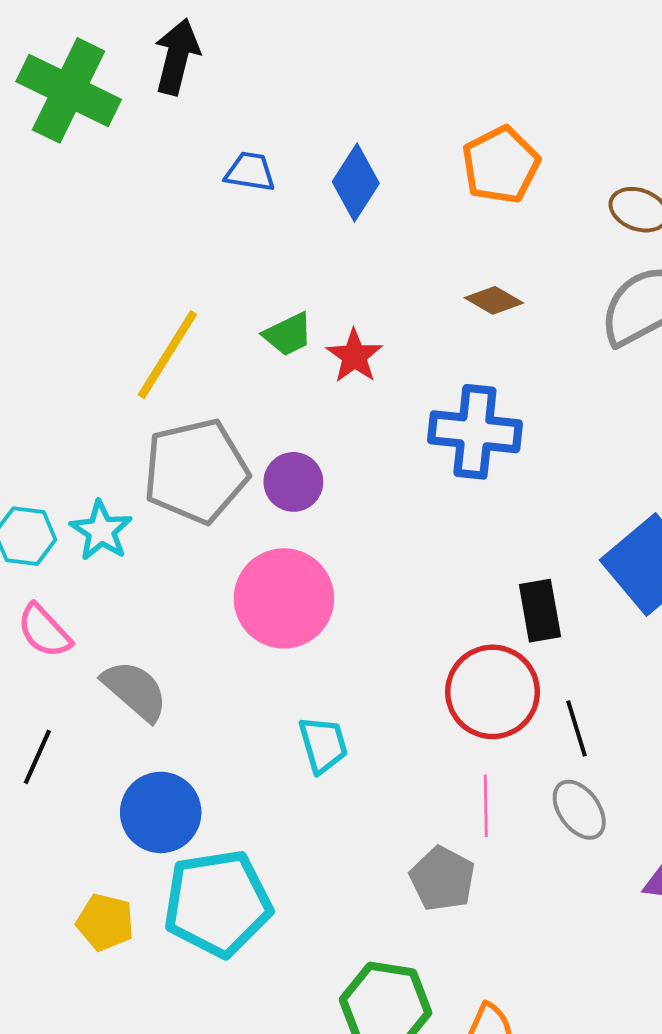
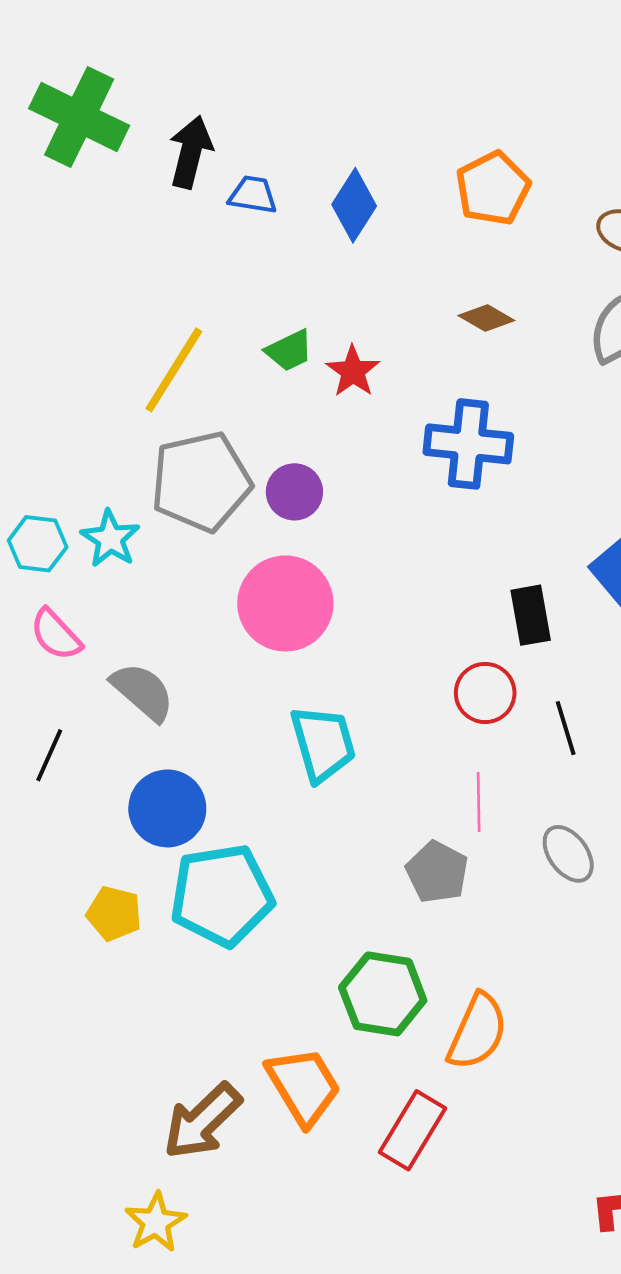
black arrow: (177, 57) -> (191, 152), moved
red circle: (493, 692) -> (485, 693), size x0.7
cyan trapezoid: (323, 745) -> (323, 744), size x1.4
gray ellipse: (579, 810) -> (568, 854), moved

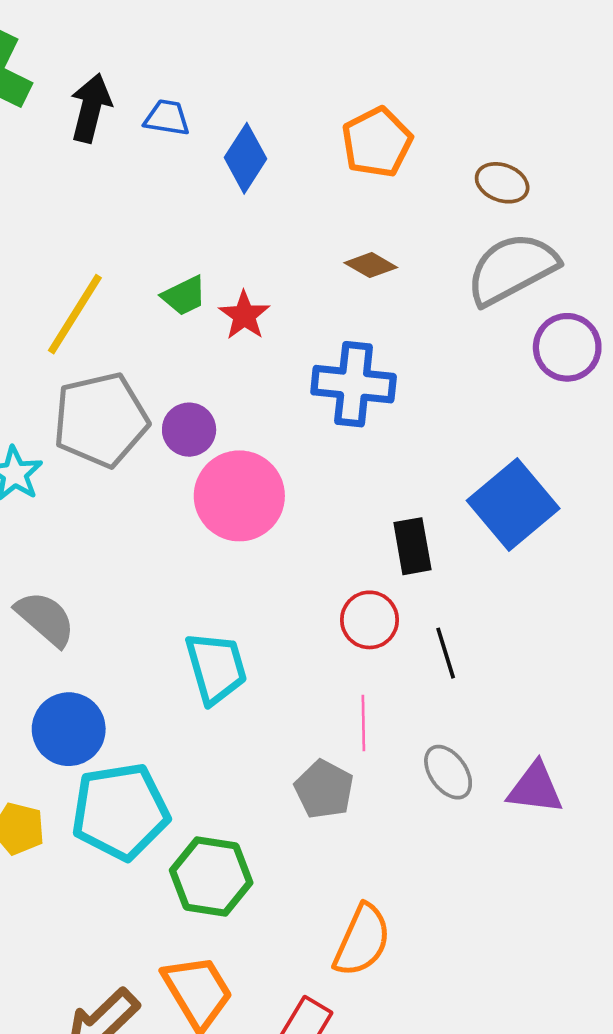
blue trapezoid: (253, 195) -> (167, 118), moved
pink circle: (285, 603) -> (239, 496), moved
green hexagon: (383, 994) -> (211, 876), moved

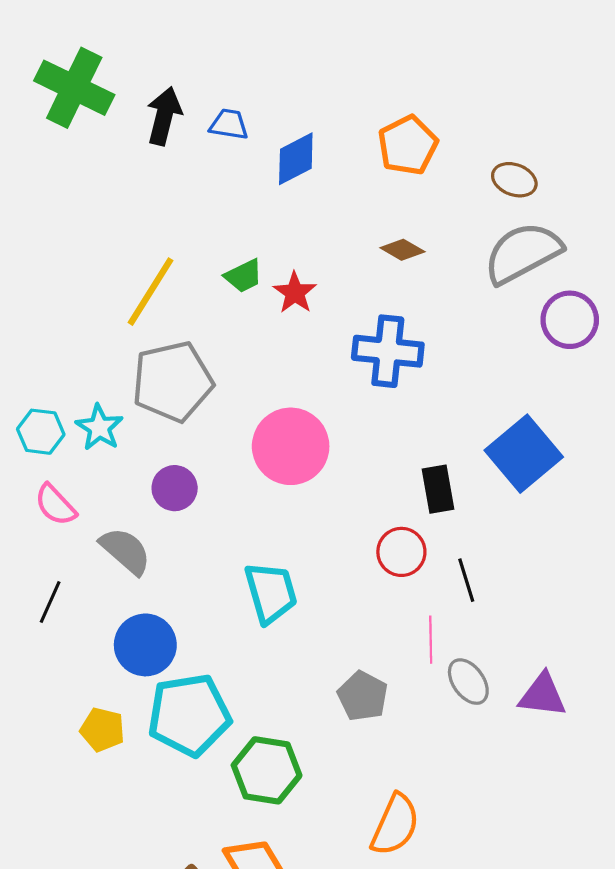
blue diamond: (245, 158) -> (296, 159), turned 30
purple circle: (189, 430) -> (175, 488), moved
pink line: (363, 723) -> (431, 640), moved

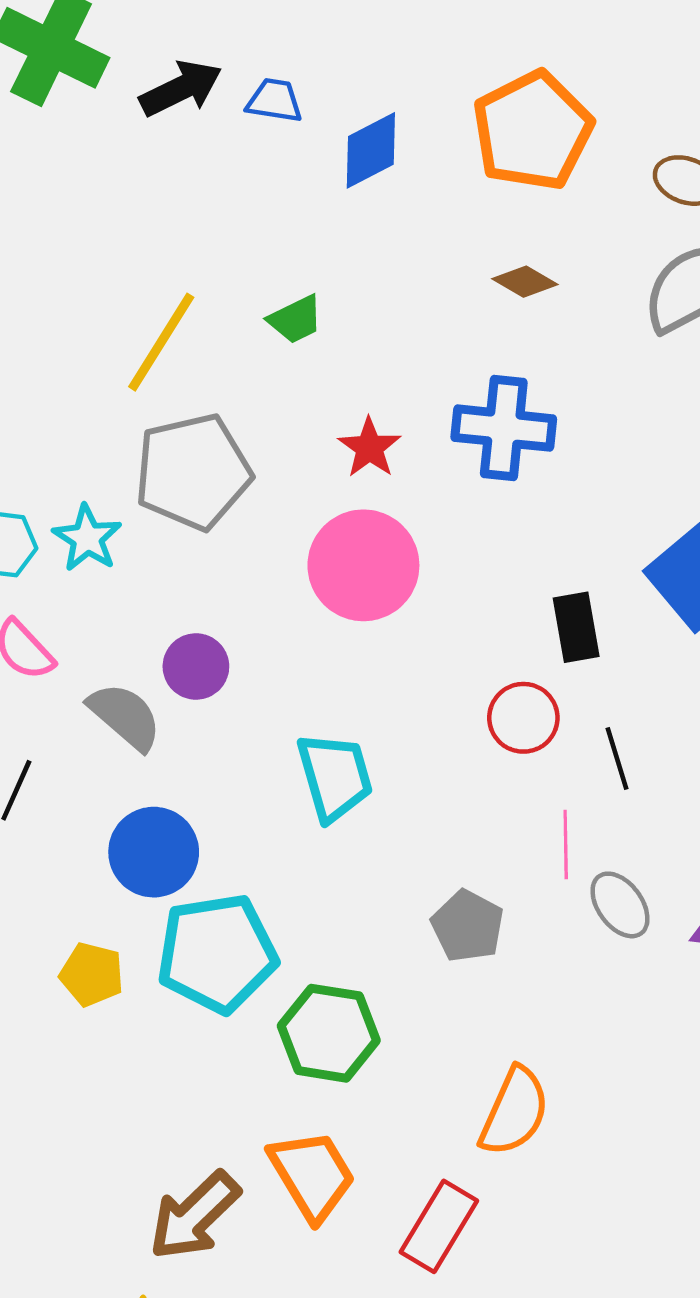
black arrow: (164, 116) -> (181, 88), turned 50
orange pentagon: (408, 145) -> (532, 131), size x1.4
red star: (295, 293) -> (369, 448), moved
purple circle: (175, 488) -> (196, 666), moved

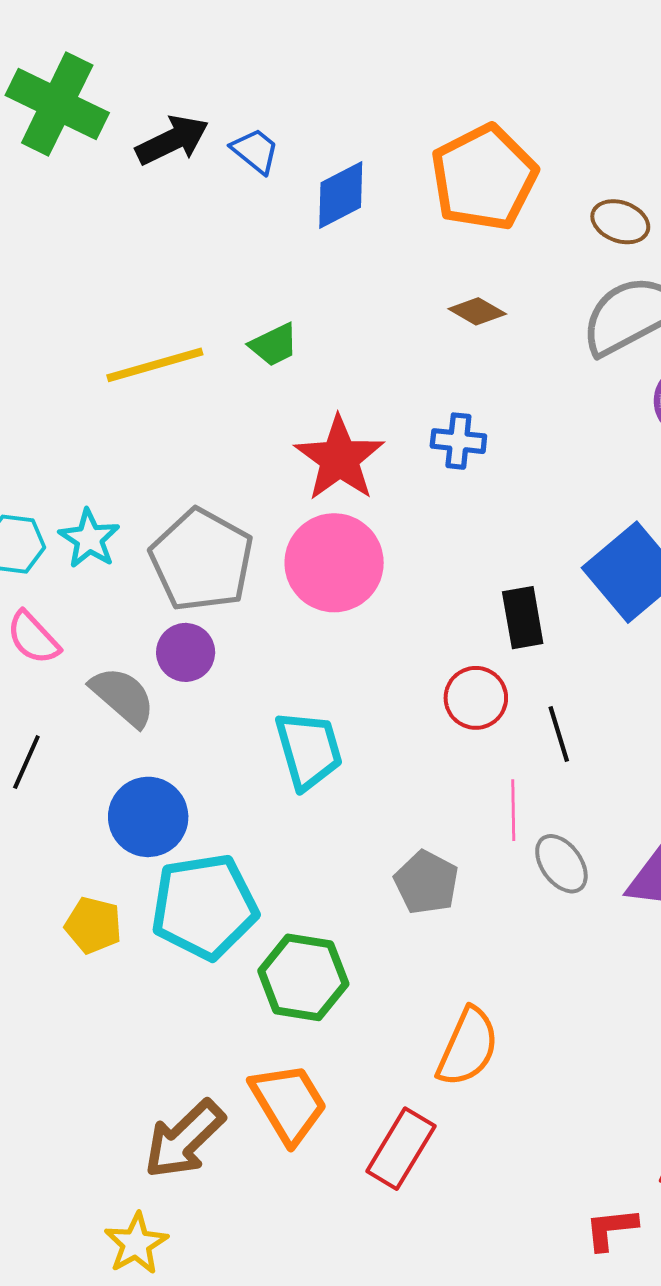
blue trapezoid: (274, 101) -> (255, 151), turned 30
yellow line: (161, 342) -> (155, 365), turned 42
blue cross: (504, 428) -> (458, 441), size x0.6
red star: (369, 448) -> (339, 458), size x1.6
gray pentagon: (193, 472) -> (202, 560), moved, turned -30

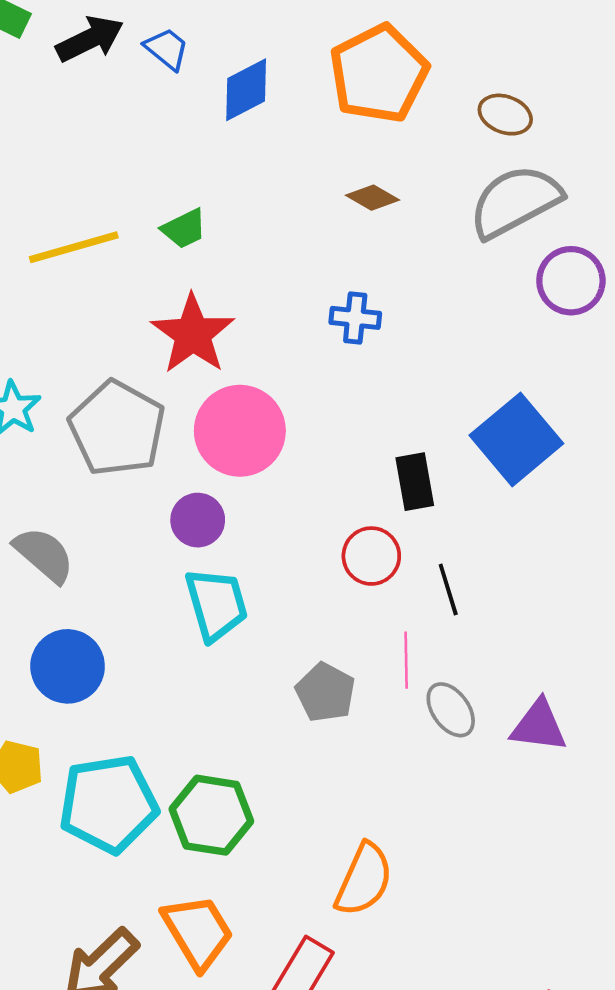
red star: (339, 458) -> (193, 334), moved
purple circle: (186, 652) -> (198, 520), moved
gray pentagon: (426, 882) -> (325, 692), moved
cyan pentagon: (204, 907) -> (108, 804), moved

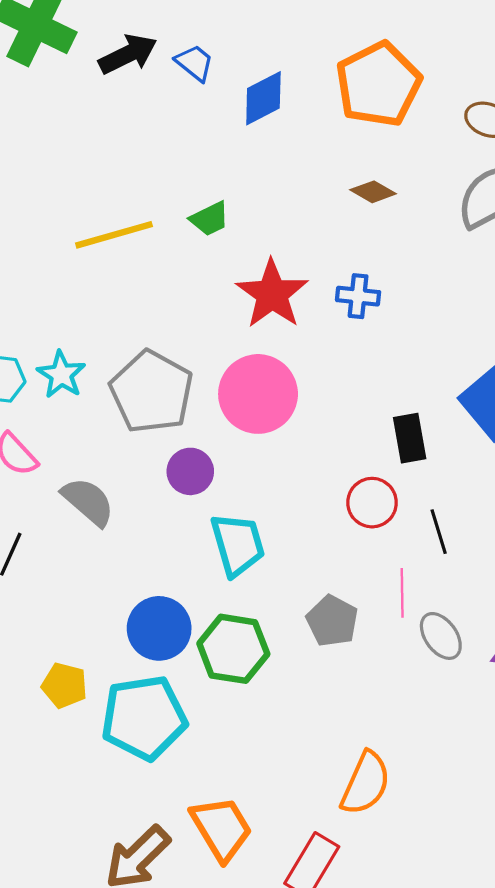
red star: (193, 334) -> (272, 294), moved
purple circle: (198, 520) -> (190, 471), moved
blue circle: (68, 666) -> (159, 628), moved
green hexagon: (211, 815) -> (233, 649), moved

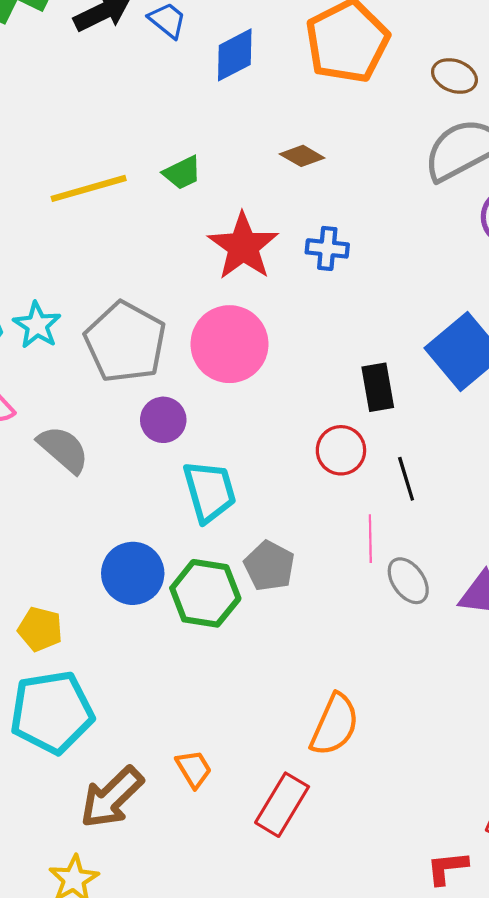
brown diamond: (373, 192) -> (302, 156), moved
gray pentagon: (332, 621) -> (269, 566), moved
cyan pentagon: (144, 718) -> (52, 712), moved
orange trapezoid: (221, 828) -> (194, 769), size x0.6

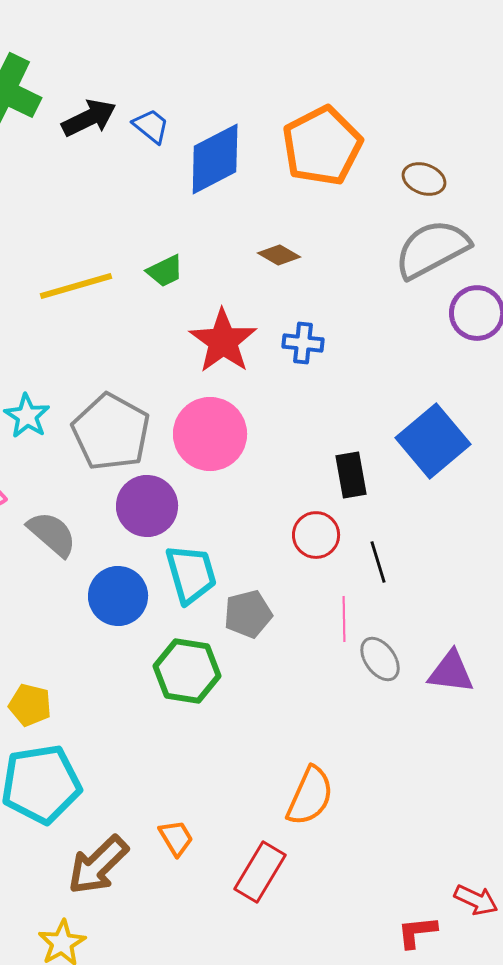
blue diamond: (235, 55) -> (215, 159), size x1.4
purple circle: (163, 420) -> (147, 506), size x1.4
gray pentagon: (269, 566) -> (248, 614), moved, turned 30
blue circle: (133, 573) -> (118, 596), moved

